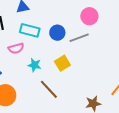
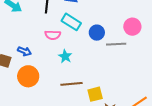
yellow square: (62, 63) -> (95, 94), moved
brown line: (49, 89) -> (72, 84), turned -70

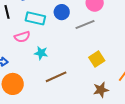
blue circle: (97, 33) -> (62, 12), moved
yellow square: (95, 94) -> (97, 59), moved

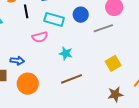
cyan star: (41, 53) -> (66, 53), moved

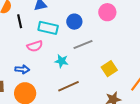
gray line: (103, 28) -> (83, 44), moved
blue arrow: (17, 61) -> (22, 69), moved

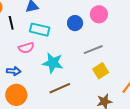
blue circle: (74, 22) -> (75, 23), moved
gray line: (83, 44) -> (93, 50), moved
cyan star: (61, 61) -> (53, 63), size x1.5

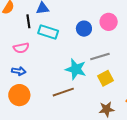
black line: (11, 23) -> (28, 21), moved
pink semicircle: (26, 48) -> (21, 48), moved
cyan star: (53, 63) -> (76, 69), moved

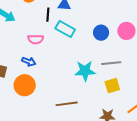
cyan star: (76, 69) -> (85, 71), turned -30
brown line: (63, 92) -> (67, 104), moved

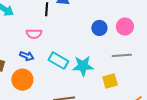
cyan rectangle: (65, 29) -> (58, 60), moved
gray line: (111, 63) -> (122, 55), moved

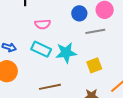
pink semicircle: (34, 34) -> (43, 24), moved
gray line: (122, 55) -> (95, 31), moved

